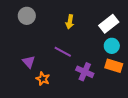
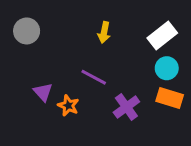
gray circle: (27, 16) -> (27, 31), moved
purple cross: (85, 72) -> (126, 107), turned 30
orange star: (43, 79) -> (68, 105), moved

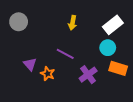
cyan circle: (167, 68) -> (108, 48), moved

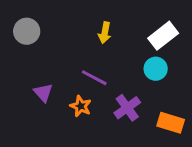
orange rectangle: (118, 68) -> (171, 123), moved
orange star: (48, 74) -> (81, 106), moved

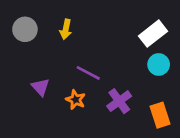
yellow arrow: (105, 33) -> (66, 29), moved
cyan circle: (156, 69) -> (159, 64), moved
orange rectangle: (171, 123) -> (160, 115), turned 55

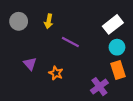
purple line: (88, 73) -> (70, 42), moved
purple cross: (119, 101) -> (99, 87), moved
orange rectangle: (160, 115) -> (118, 70), moved

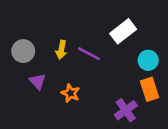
gray circle: (19, 21) -> (23, 51), moved
yellow arrow: (49, 21) -> (61, 50), moved
white rectangle: (113, 24) -> (123, 31), moved

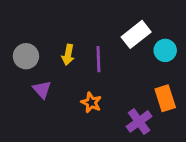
purple line: (89, 54) -> (98, 59), turned 60
cyan circle: (148, 60) -> (165, 50), moved
orange star: (71, 93) -> (91, 103), moved

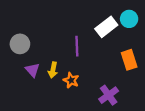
cyan circle: (165, 50) -> (129, 19), moved
yellow arrow: (68, 55) -> (53, 70), moved
orange rectangle: (165, 98) -> (129, 60), moved

